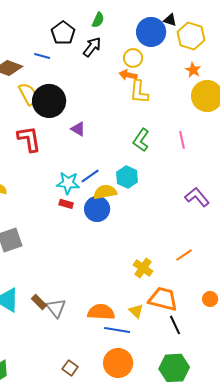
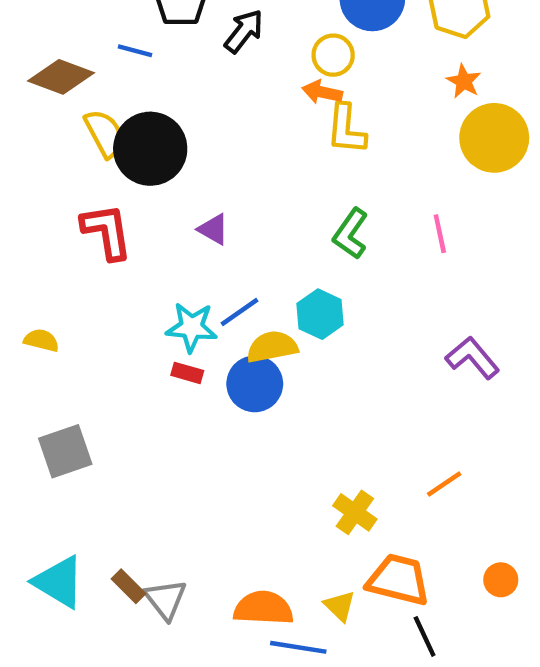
purple triangle: (78, 129) -> (213, 229), moved

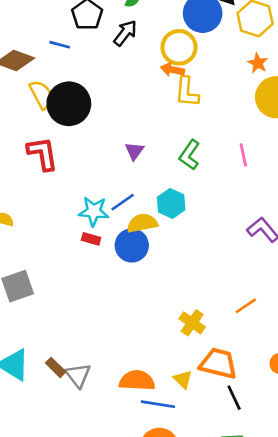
yellow circle: (333, 55) -> (179, 47), size x1.4
purple triangle: (213, 229) -> (134, 151), moved, turned 36

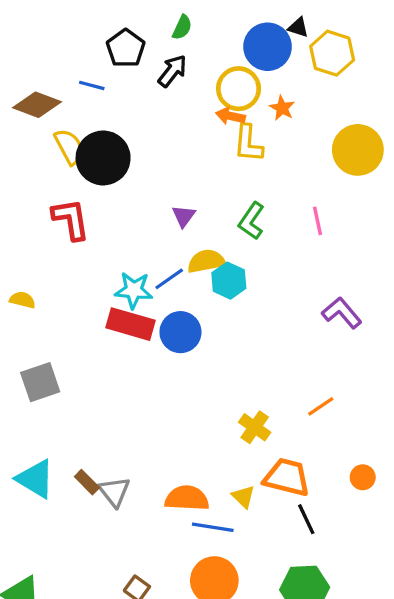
orange star: (258, 63) -> (282, 108), moved
yellow semicircle: (142, 223) -> (206, 261), moved
red rectangle: (91, 239) -> (130, 324), size x2.0

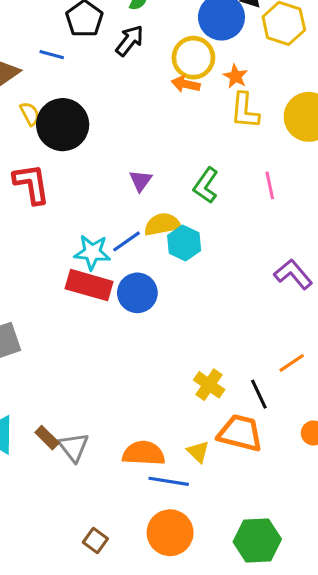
yellow L-shape: (248, 143) -> (245, 111), moved
yellow semicircle: (69, 147) -> (30, 114), size x0.7
orange line: (321, 406) -> (292, 363), moved
black line: (306, 519) -> (259, 394), moved

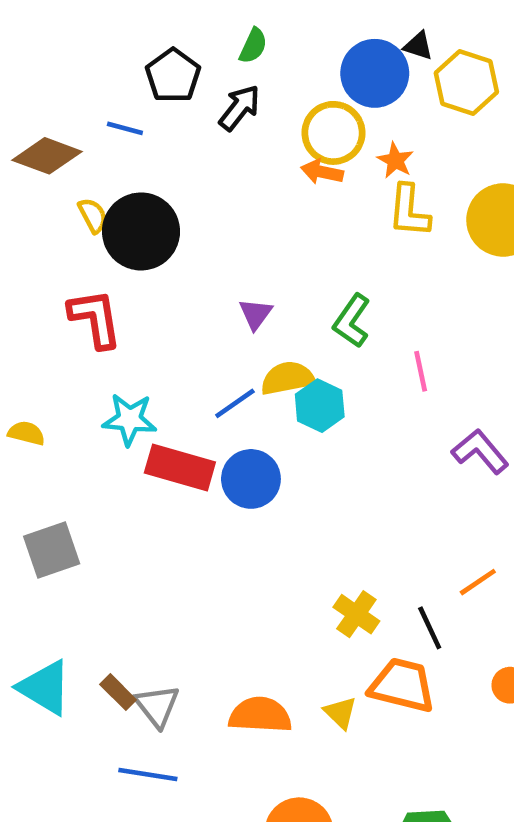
pink line: (270, 185) -> (421, 371), moved
cyan star: (92, 252) -> (130, 419), moved
blue line: (169, 481) -> (148, 775), moved

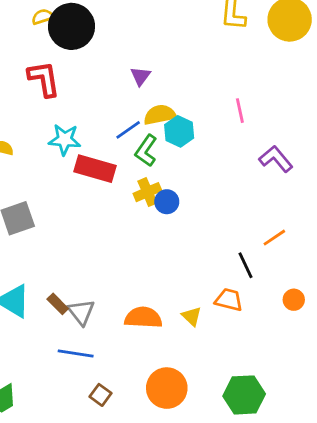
yellow semicircle: (93, 215) -> (43, 17), turned -80
green L-shape: (352, 321) -> (146, 151), moved
blue circle: (251, 479) -> (167, 202), moved, size x0.7
yellow cross: (356, 614) -> (147, 192), moved, turned 32
orange trapezoid: (402, 685) -> (229, 300), size x0.7

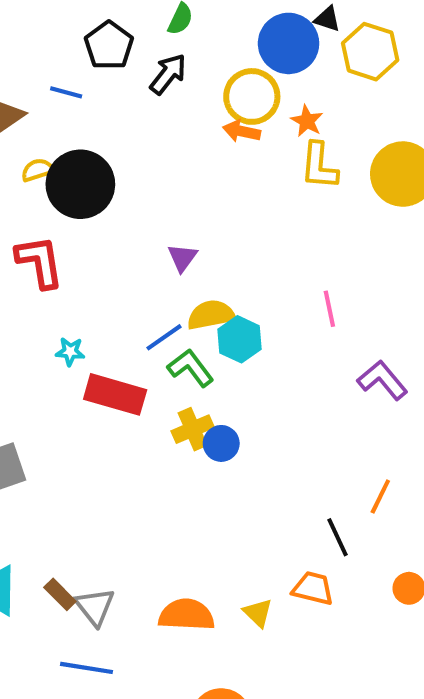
cyan star: (65, 140) -> (70, 352), size x0.6
green L-shape: (146, 151) -> (191, 368), turned 108
orange line: (274, 238) -> (380, 496), turned -30

